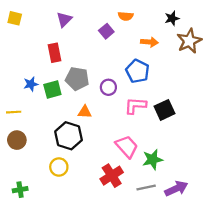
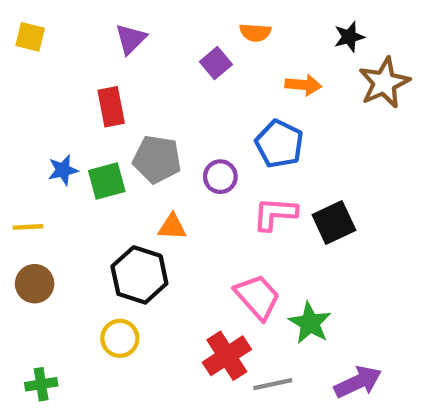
green star: (153, 159) -> (310, 323), turned -30
gray line: (146, 187) -> (273, 384), moved

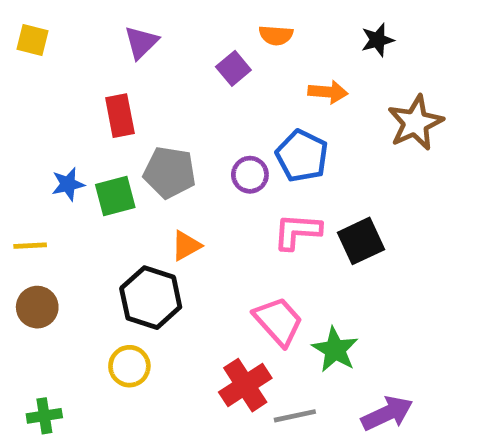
brown star: (384, 83) -> (415, 123), moved
purple circle: (220, 177) -> (250, 175), moved
orange triangle: (172, 227) -> (186, 246), turned -32

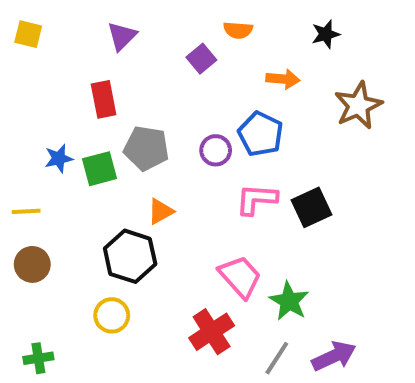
gray line: (295, 416) -> (277, 358), moved, turned -45

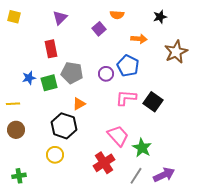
black square: (311, 207) -> (153, 102), turned -30

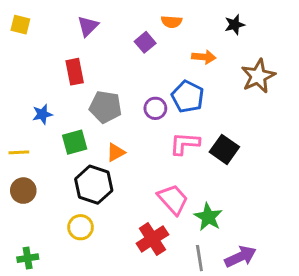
green square: (49, 83) -> (75, 142), moved
gray line: (136, 176) -> (199, 258), turned -42

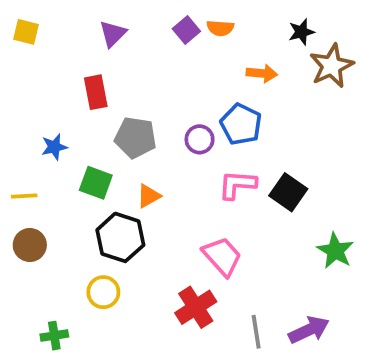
purple square: (145, 42) -> (186, 30), moved
brown star: (258, 76) -> (332, 66), moved
green square: (75, 142) -> (96, 183), turned 35
green star: (208, 217) -> (335, 251), moved
green cross: (28, 258) -> (54, 336), moved

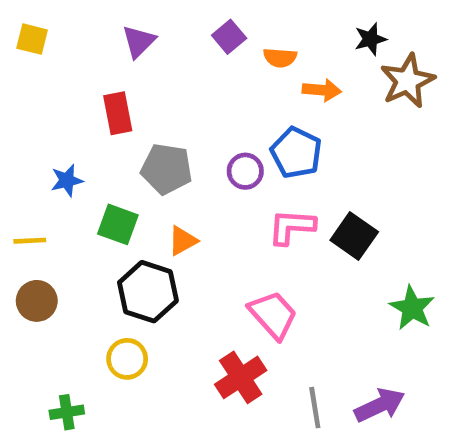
orange semicircle: (220, 28) -> (280, 58), moved

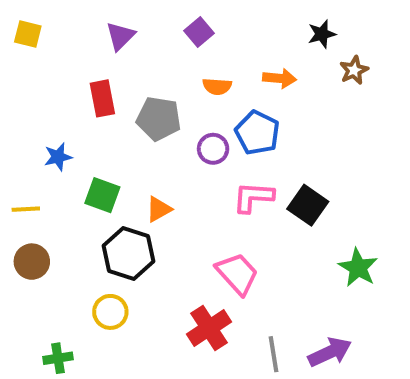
orange semicircle: (280, 58) -> (217, 86), moved
brown star: (407, 81) -> (354, 70), size x0.6
gray pentagon: (166, 169) -> (159, 119), moved

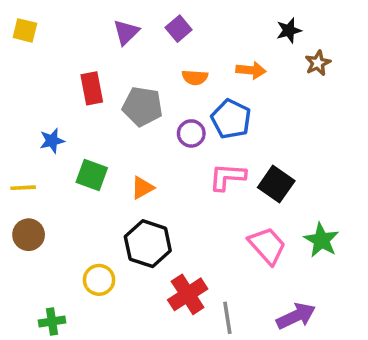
purple triangle: (120, 36) -> (126, 32), moved
black hexagon: (128, 254) -> (148, 244), moved
pink trapezoid: (237, 274) -> (267, 246), moved
gray line: (273, 354) -> (227, 318), moved

